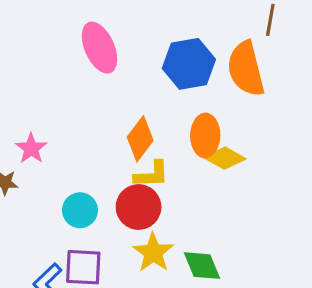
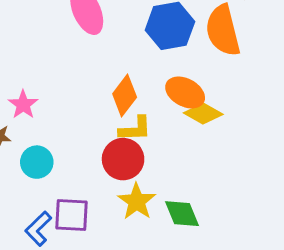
orange ellipse: (205, 135) -> (185, 92), turned -63
cyan circle: (80, 210) -> (37, 162), moved

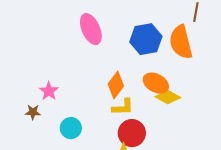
red circle: (123, 159) -> (132, 133), moved
cyan circle: (37, 162) -> (71, 128), moved

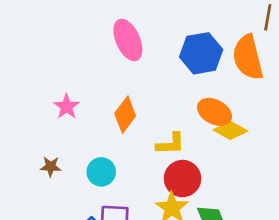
orange diamond: (116, 85) -> (125, 115), moved
pink star: (49, 91) -> (67, 107), moved
brown star: (33, 112) -> (51, 167), moved

